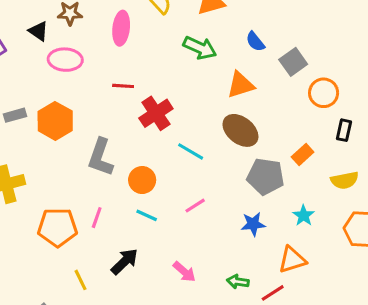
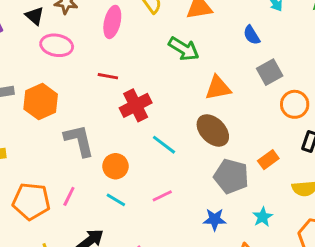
blue semicircle: (255, 42) -> (252, 35), moved
gray L-shape: (101, 157) -> (79, 140), turned 141

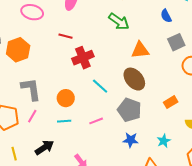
gray L-shape: (79, 140) -> (31, 89), moved
gray pentagon: (231, 176) -> (129, 110), moved
cyan line: (116, 200) -> (64, 121), turned -40

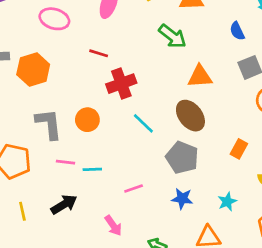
orange circle: (66, 98) -> (87, 120), moved
orange rectangle: (171, 102) -> (239, 149), turned -32
pink line: (32, 116) -> (65, 162), moved, turned 64
pink line: (96, 121) -> (134, 188), moved

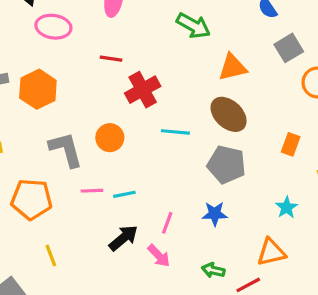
cyan line: (143, 123) -> (175, 132), turned -30
pink line: (134, 188) -> (167, 223), moved, turned -42
blue star: (182, 199) -> (215, 214), moved
black arrow: (64, 204) -> (123, 238), moved

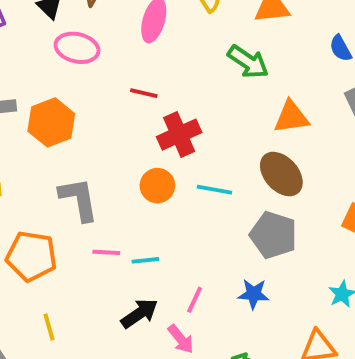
orange circle: (110, 138) -> (157, 186), moved

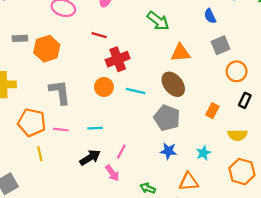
pink line: (106, 252) -> (61, 130), moved
blue star: (254, 294) -> (168, 151), moved
yellow line: (49, 327) -> (40, 154), moved

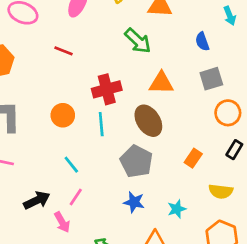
red cross: (118, 59) -> (107, 89), moved
cyan line: (136, 91) -> (101, 124), turned 66
cyan line: (95, 128) -> (71, 165), moved, turned 48

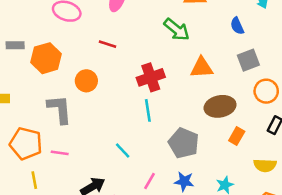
orange circle: (63, 115) -> (86, 81), moved
brown ellipse: (148, 121) -> (220, 106), moved, turned -64
pink line: (76, 197) -> (150, 181), moved

